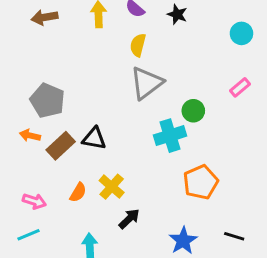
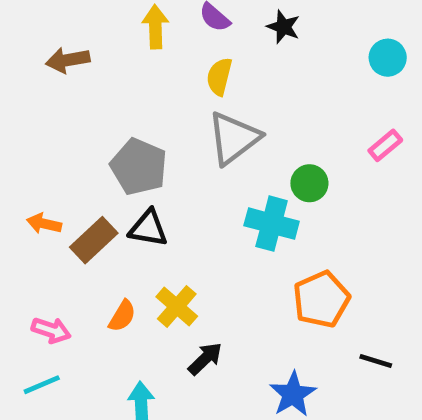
brown arrow: (45, 17) -> (68, 60), moved
gray pentagon: (47, 101) -> (139, 167), moved
cyan cross: (170, 136) -> (272, 224), turned 32
black line: (234, 236) -> (376, 361), moved

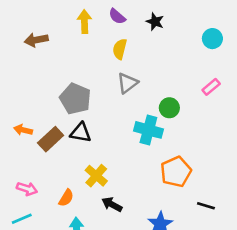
gray triangle: (234, 138) -> (128, 83), size x0.7
orange semicircle: (122, 316) -> (66, 198), moved
black arrow: (205, 359) -> (112, 204), turned -108

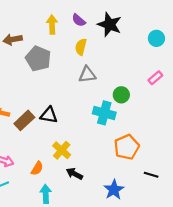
black star: (155, 22) -> (110, 25), size x1.6
gray triangle: (128, 83) -> (87, 75), turned 30
gray pentagon: (75, 99) -> (38, 59), moved

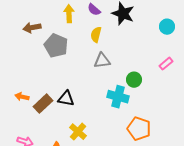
orange pentagon: (127, 147) -> (139, 129), turned -30

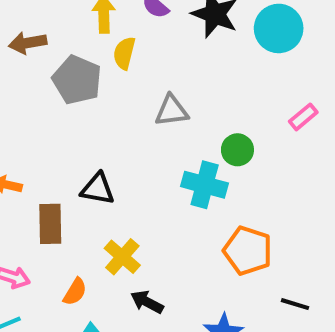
cyan circle: (167, 27) -> (279, 28), moved, size x1.5
yellow semicircle: (96, 35) -> (124, 53), moved
brown rectangle: (43, 104) -> (50, 224), moved, turned -48

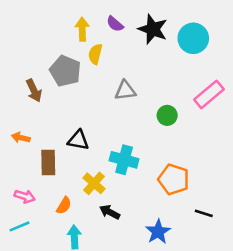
brown arrow: (28, 43) -> (34, 91), moved, turned -105
pink rectangle: (303, 117) -> (209, 94), size x1.6
cyan cross: (205, 185) -> (124, 160), moved

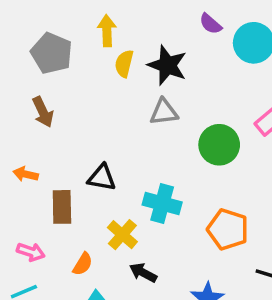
purple semicircle: (115, 24) -> (211, 24), moved
black star: (153, 29) -> (167, 65), moved
gray pentagon: (65, 71) -> (52, 53), moved
green circle: (167, 115) -> (219, 145), size x1.5

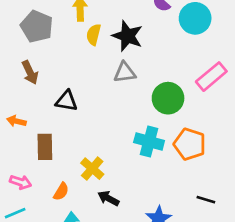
black triangle: (102, 178) -> (67, 101), moved
cyan cross: (162, 204) -> (149, 141), moved
orange pentagon: (228, 229) -> (190, 144), moved

